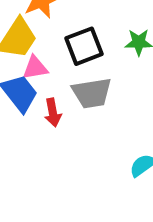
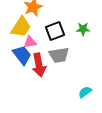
red arrow: (53, 113) -> (39, 65), size x1.6

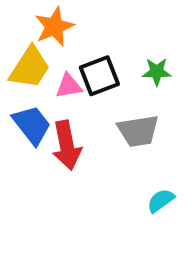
pink triangle: (30, 42) -> (69, 86), moved
gray trapezoid: (59, 55) -> (138, 131), moved

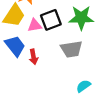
green star: (157, 72) -> (81, 18), size x1.6
red arrow: (67, 145) -> (34, 57), size x0.6

